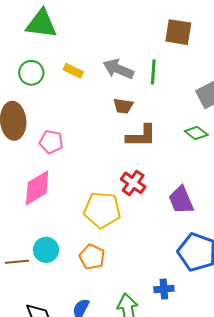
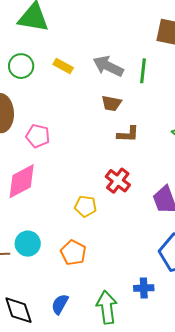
brown L-shape: (141, 136) -> (128, 134), size x0.7
yellow pentagon: (102, 210) -> (86, 206), size x0.6

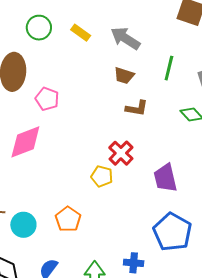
green line: (143, 71) -> (169, 68), moved
yellow pentagon: (86, 206) -> (102, 176), moved
cyan circle: (28, 244) -> (23, 225), moved

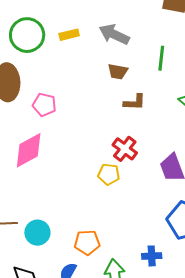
green circle: (39, 28) -> (27, 35), size x1.4
yellow rectangle: (81, 33) -> (69, 35), turned -42
orange pentagon: (68, 219) -> (87, 242), moved, turned -30

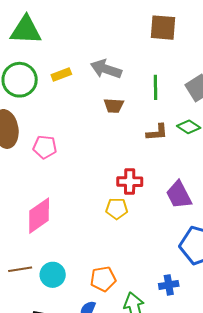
brown L-shape: (135, 102) -> (157, 132), moved
red cross: (125, 149) -> (130, 182), turned -30
pink diamond: (29, 150) -> (39, 216), moved

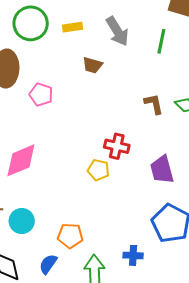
gray arrow: (106, 69) -> (117, 31), turned -152
green line: (156, 87) -> (161, 41), moved
brown trapezoid: (114, 106) -> (92, 65), moved
brown L-shape: (157, 132) -> (154, 104), turned -110

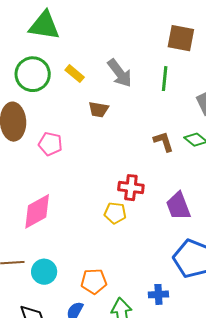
yellow rectangle: (72, 27) -> (75, 74), turned 54

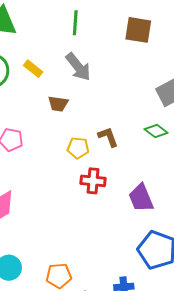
green line: (165, 79) -> (75, 23), moved
brown L-shape: (163, 142) -> (108, 137), moved
yellow pentagon: (115, 213) -> (78, 148), moved

